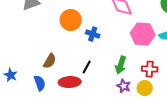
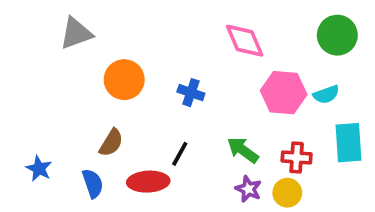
orange circle: (71, 20) -> (124, 80), moved
green arrow: (121, 65) -> (243, 150), turned 108

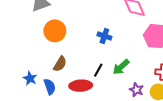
orange circle: (124, 80) -> (55, 31), moved
green arrow: (243, 150) -> (121, 67), moved, turned -78
blue star: (39, 169) -> (30, 78), moved

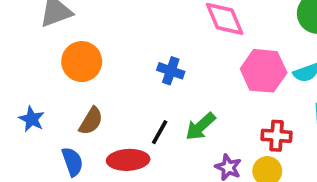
blue star: (30, 78) -> (32, 119), moved

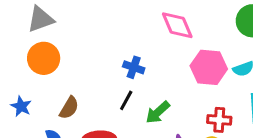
orange circle: (82, 62) -> (44, 58), moved
black line: (160, 132) -> (126, 100), moved

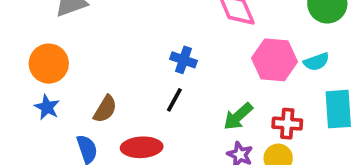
orange circle: (44, 58) -> (49, 64), moved
green arrow: (158, 112) -> (238, 116), moved

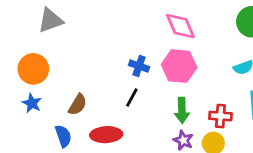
pink hexagon: (275, 60) -> (179, 66), moved
green arrow: (238, 116) -> (182, 110), turned -50

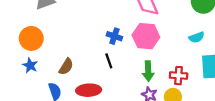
black line: (132, 97) -> (109, 61), turned -48

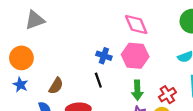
red cross: (179, 76) -> (167, 95), turned -36

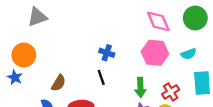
pink diamond: (136, 25) -> (158, 21), moved
pink hexagon: (135, 56) -> (155, 53), moved
blue star: (20, 85) -> (15, 77), moved

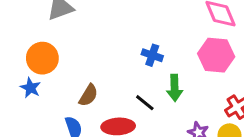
black line: (101, 77) -> (145, 103), moved, turned -32
green arrow: (140, 87) -> (175, 88), moved

